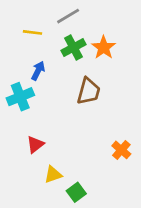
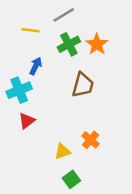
red triangle: (35, 144) -> (27, 121), moved
orange cross: (121, 150) -> (91, 140), moved
yellow triangle: (53, 175) -> (62, 151), moved

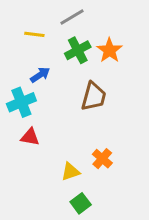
blue arrow: (36, 66) -> (40, 75), turned 30
red triangle: (27, 121) -> (30, 137), turned 48

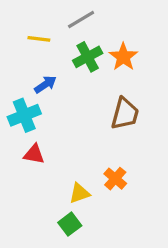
brown trapezoid: (94, 96) -> (125, 114), moved
green square: (81, 203) -> (70, 224), moved

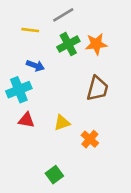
orange star: (123, 57) -> (96, 44), turned 30
blue arrow: (45, 84) -> (35, 66), turned 54
yellow triangle: (79, 193) -> (62, 123), moved

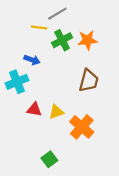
yellow line: (30, 30) -> (39, 27), moved
red triangle: (26, 120) -> (34, 110), moved
orange cross: (90, 139) -> (82, 127), size x1.5

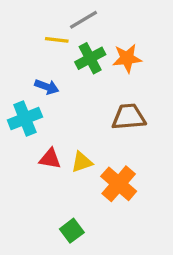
brown trapezoid: (89, 81) -> (129, 117), turned -110

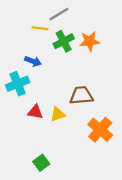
brown trapezoid: (129, 117) -> (81, 95), moved
orange cross: (119, 184) -> (100, 130), moved
green square: (72, 231) -> (41, 163), moved

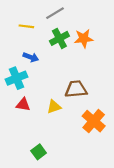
yellow line: (40, 28) -> (26, 26), moved
red triangle: (35, 112) -> (23, 105), moved

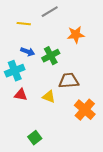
green cross: (59, 38) -> (51, 56), moved
yellow triangle: (54, 107) -> (49, 97), turned 40

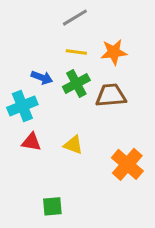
yellow line: (24, 24) -> (76, 52), moved
brown trapezoid: (69, 81) -> (111, 95), moved
green square: (35, 138) -> (52, 206), turned 32

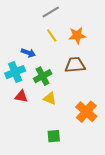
yellow line: (76, 52) -> (52, 35), turned 48
green cross: (76, 83) -> (43, 76), moved
green square: (52, 206) -> (54, 136), moved

